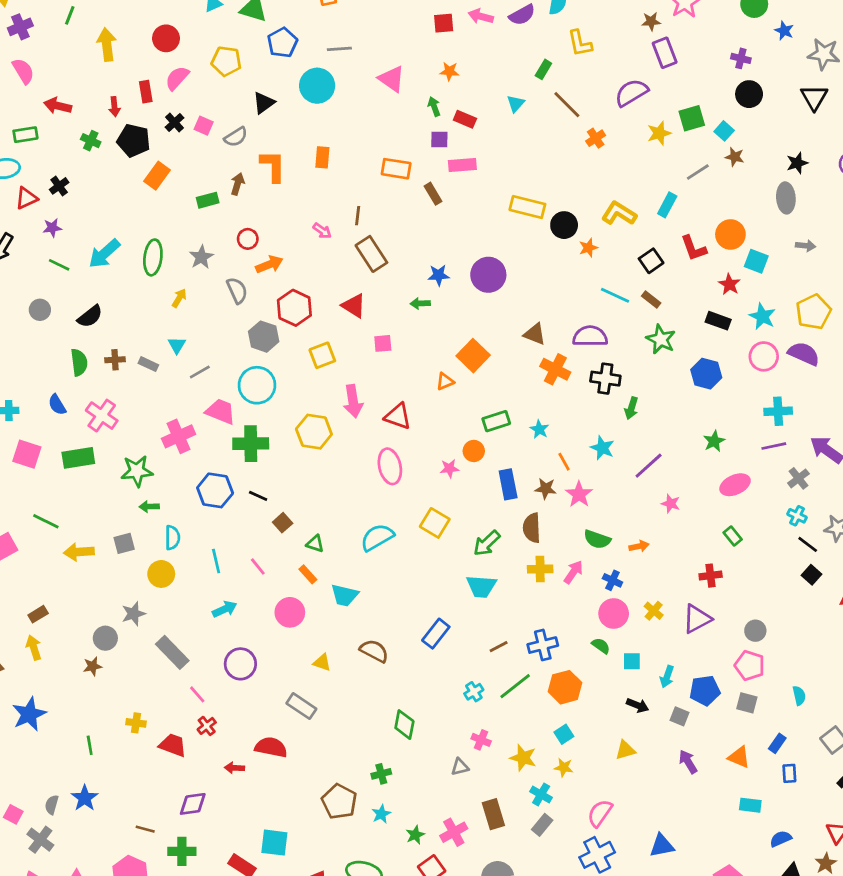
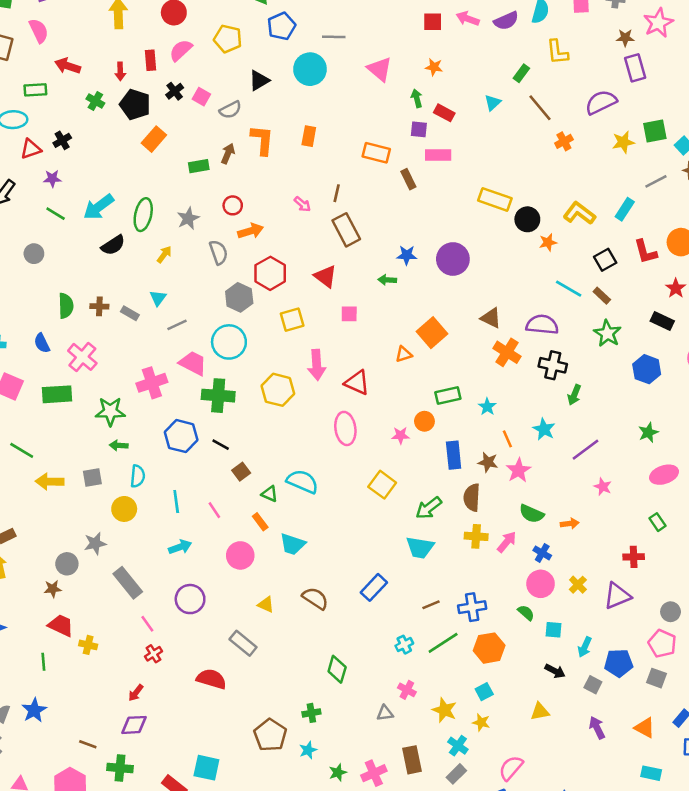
black semicircle: (90, 316) -> (113, 245), moved
cyan semicircle: (377, 537) -> (302, 482), moved, turned 48
red trapezoid: (173, 745) -> (61, 625), moved
red arrow: (234, 768) -> (136, 693), moved, turned -60

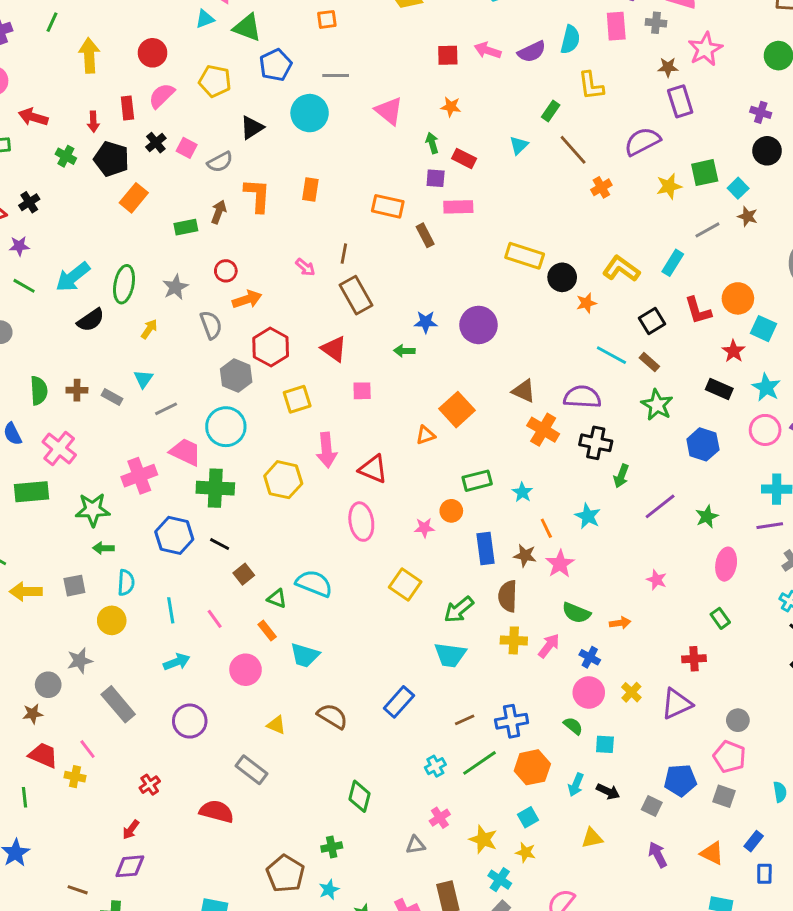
purple line: (585, 450) -> (660, 506), moved
pink ellipse: (664, 475) -> (726, 564), turned -60
pink line: (147, 624) -> (88, 749), moved
cyan arrow: (585, 647) -> (576, 785), moved
pink cross: (407, 690) -> (440, 818), turned 30

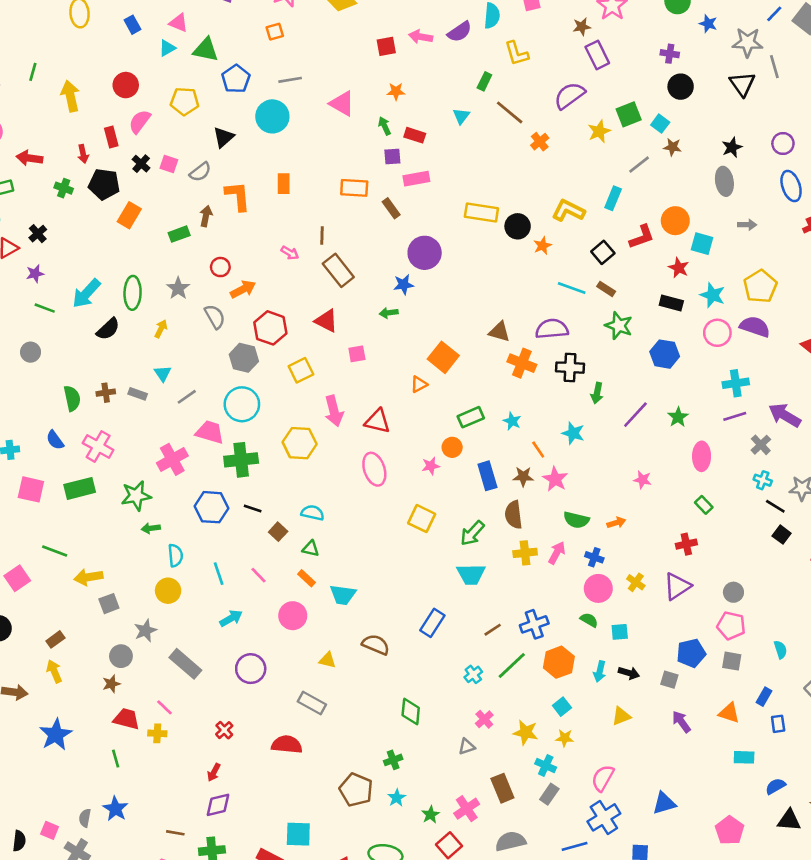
red L-shape: (698, 311) -> (642, 237), turned -84
purple circle: (479, 325) -> (425, 253), moved
cyan semicircle: (314, 583) -> (313, 513), moved, size x0.7
gray square: (74, 586) -> (109, 604), moved

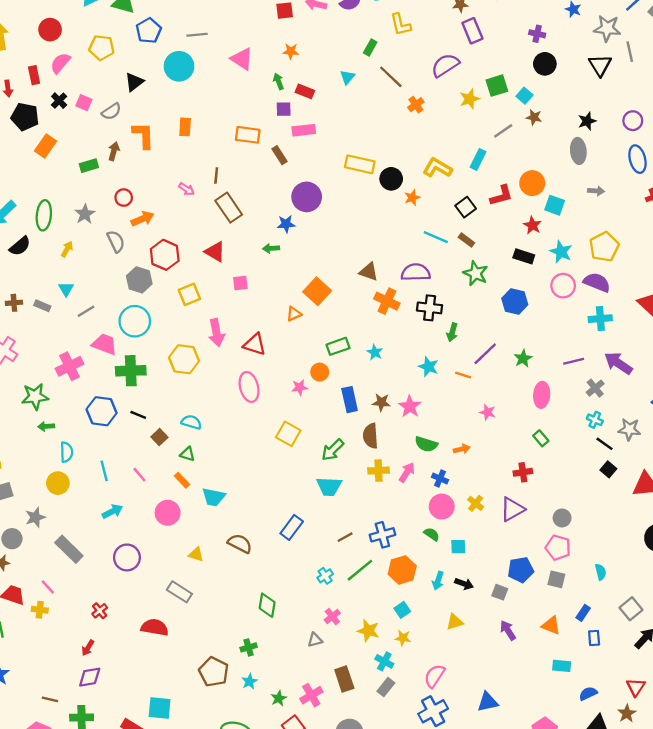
cyan cross: (736, 383) -> (600, 319), moved
orange line: (538, 450) -> (463, 375), moved, turned -42

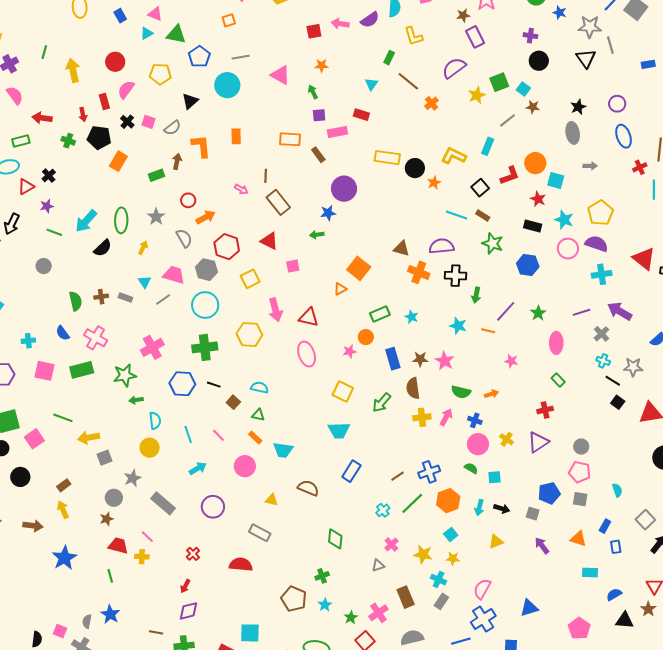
red rectangle: (305, 91) -> (361, 115), moved
pink trapezoid: (104, 344) -> (174, 275), moved
cyan trapezoid: (329, 486) -> (339, 430), moved

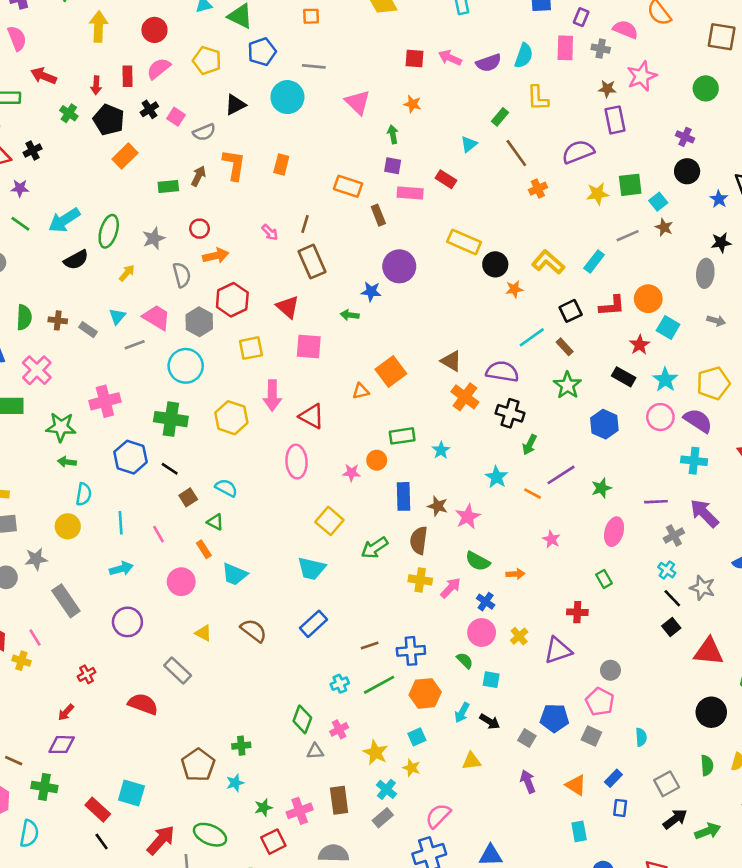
blue star: (560, 13) -> (719, 199), moved
cyan line: (456, 215) -> (532, 337), turned -70
pink square: (293, 266) -> (309, 346), size x1.5
green diamond: (335, 539) -> (302, 719), moved
cyan rectangle: (590, 572) -> (579, 831), turned 63

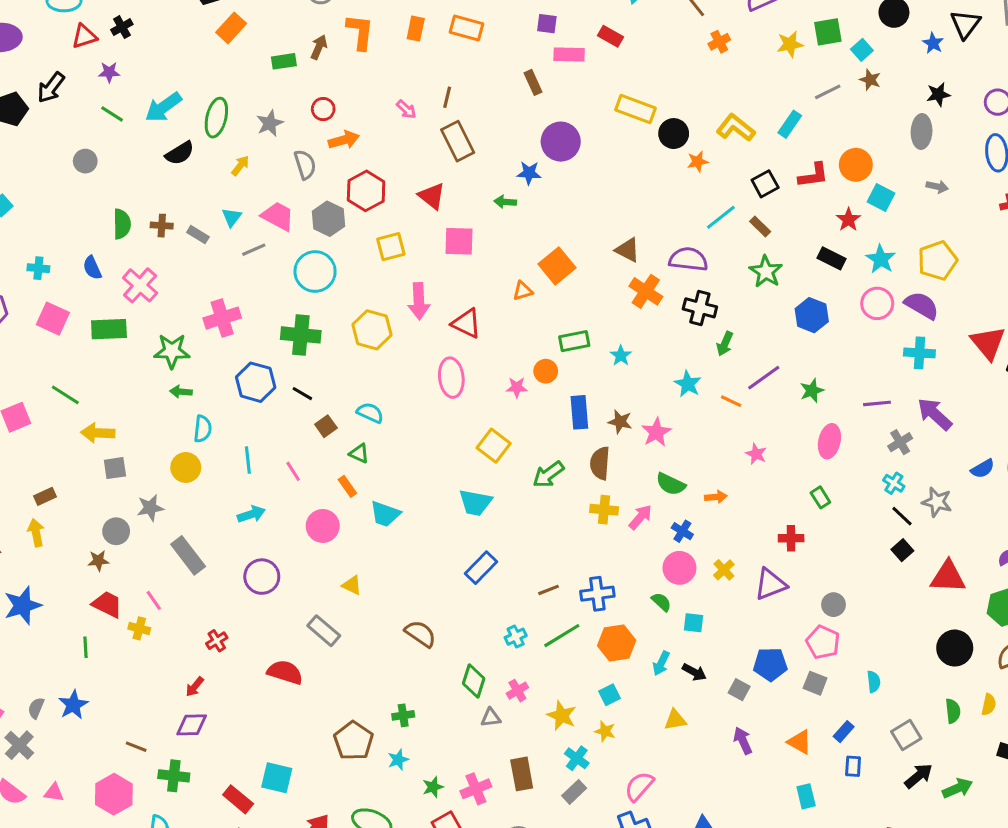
orange rectangle: (348, 186) -> (467, 28), moved
brown semicircle: (254, 630) -> (420, 634), moved

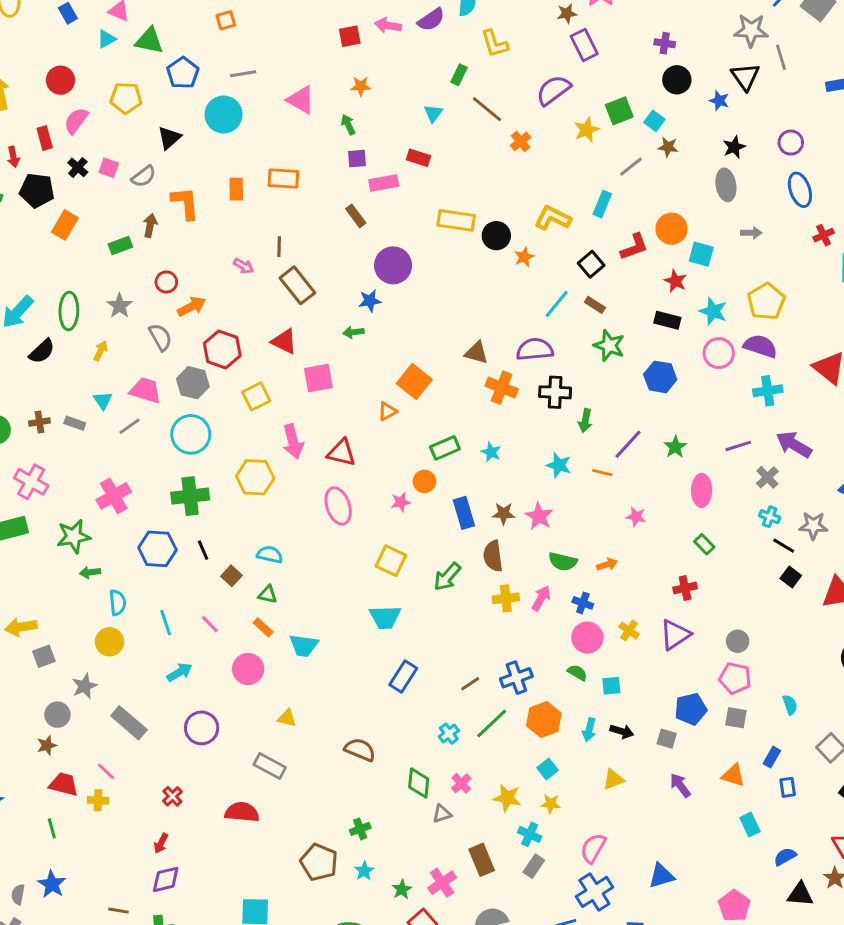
black line: (302, 394) -> (203, 550), turned 48

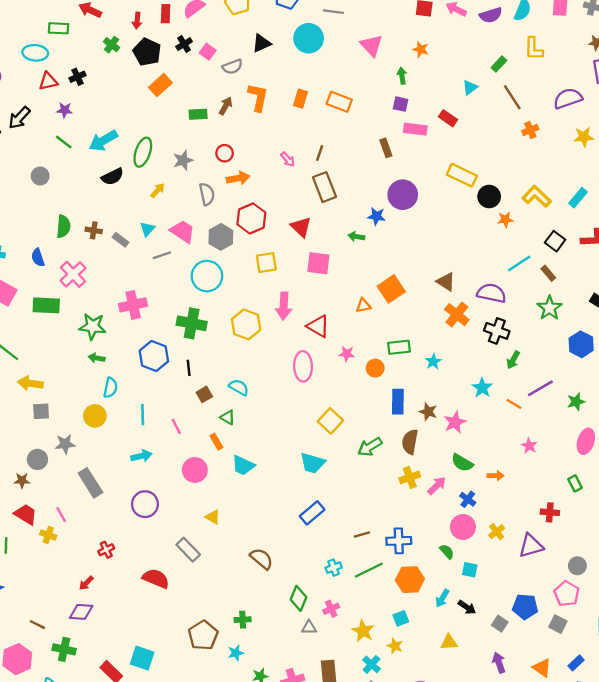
black square: (591, 264) -> (555, 241), turned -30
pink star: (401, 502) -> (347, 354), moved
yellow cross: (506, 598) -> (410, 477), turned -30

